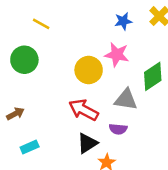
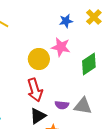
gray triangle: (126, 100) -> (83, 106), moved
red arrow: (83, 110) -> (35, 90), turned -135

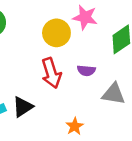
purple semicircle: (62, 105) -> (86, 71), moved
black triangle: (38, 116) -> (23, 107), moved

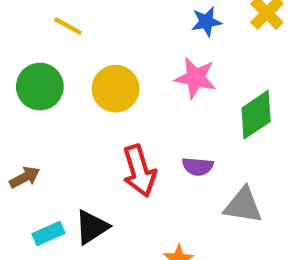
yellow circle: (56, 33) -> (116, 89), moved

